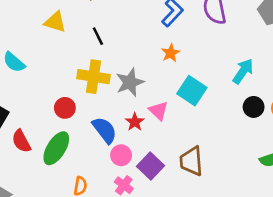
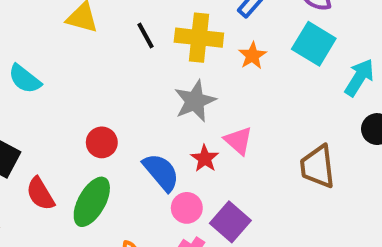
yellow cross: (93, 77) -> (199, 38), moved
cyan square: (192, 91) -> (314, 44), moved
brown trapezoid: (191, 161) -> (318, 167), moved

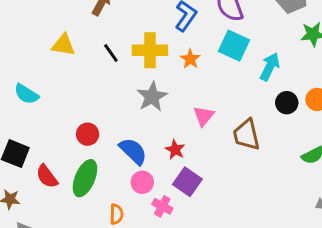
pink triangle: (238, 141) -> (204, 116), moved, turned 35
red star: (205, 158) -> (175, 150), moved
pink circle: (187, 208) -> (142, 182), moved

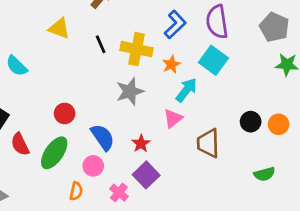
cyan arrow: (270, 67) -> (186, 90), moved
pink circle: (142, 182) -> (93, 166), moved

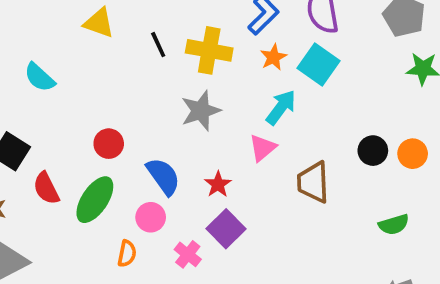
orange star: (171, 64) -> (273, 57), moved

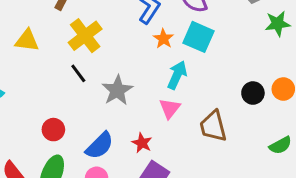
black line: (158, 45) -> (78, 73), moved
yellow cross: (209, 50) -> (85, 36), moved, turned -36
blue semicircle: (163, 176) -> (100, 146), turned 92

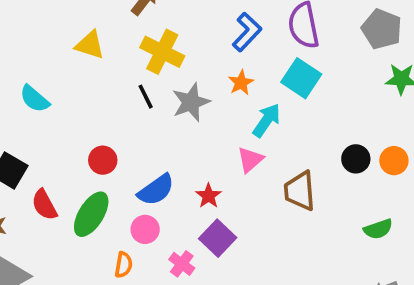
yellow cross: (85, 36) -> (162, 52), turned -36
orange star: (163, 39) -> (241, 83), moved
gray star: (117, 90) -> (191, 102), moved

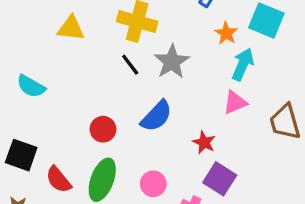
orange star: (241, 83) -> (226, 33), moved
pink triangle: (250, 160) -> (235, 103), turned 30
blue semicircle: (156, 190) -> (156, 116), moved

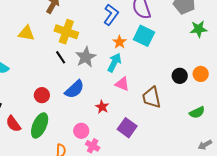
cyan arrow: (243, 64) -> (114, 63), moved
pink triangle: (235, 103) -> (122, 84), turned 42
purple square: (220, 179) -> (127, 128), moved
pink circle: (153, 184) -> (81, 131), moved

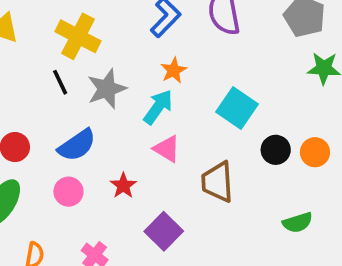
cyan square: (144, 36) -> (237, 108), moved
pink circle: (81, 131) -> (68, 192), moved

